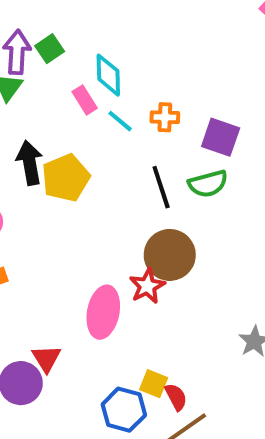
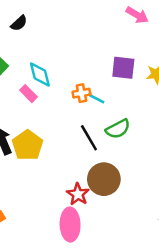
cyan line: (120, 121) -> (96, 98), moved
purple square: (221, 137) -> (123, 68), moved
red star: (147, 286) -> (78, 194), moved

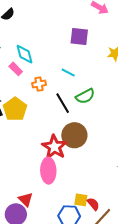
purple square: (123, 68) -> (79, 36), moved
orange cross: (81, 93) -> (39, 84), moved
red star: (78, 194) -> (54, 147), size x1.4

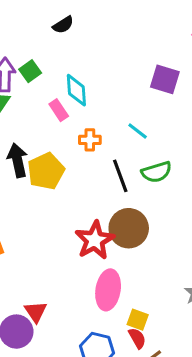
pink ellipse: (48, 171) -> (108, 290), moved
yellow square: (81, 200) -> (138, 320), moved

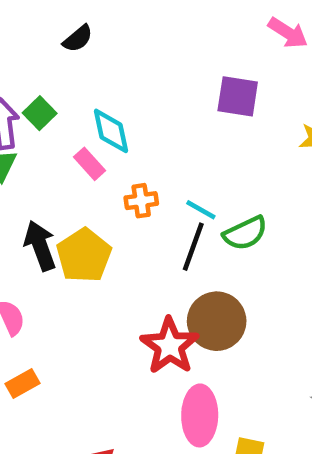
cyan line: (138, 131) -> (201, 210), moved
black line: (120, 176) -> (193, 247), turned 48

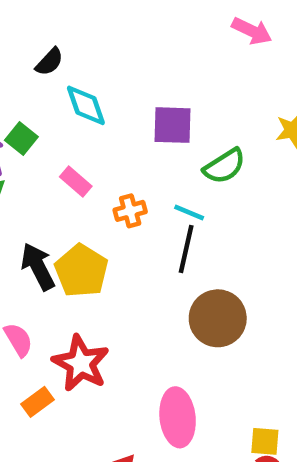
purple square: (238, 96) -> (173, 125), moved
cyan diamond: (111, 131) -> (86, 105), moved
green semicircle: (245, 233) -> (224, 166), moved
red star: (170, 346) -> (81, 363), moved
pink ellipse: (200, 415) -> (178, 417), moved

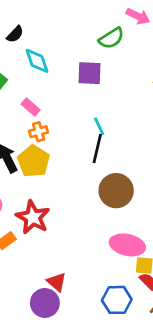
green semicircle: (224, 166) -> (111, 38), moved
orange cross: (130, 211) -> (39, 132), moved
cyan line: (189, 213) -> (99, 126), turned 42
pink ellipse: (178, 417) -> (127, 245), moved, turned -72

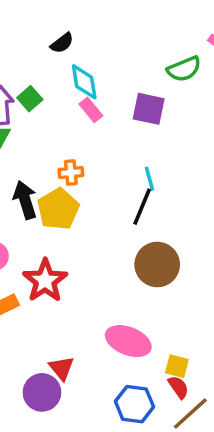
pink rectangle: (31, 107) -> (91, 110), moved
pink ellipse: (127, 245) -> (128, 341), moved

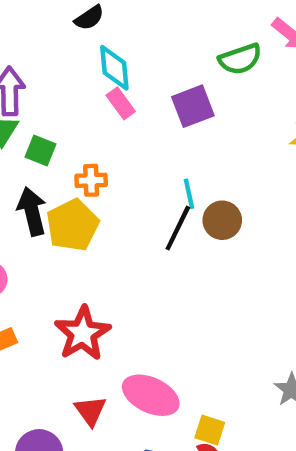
green square: (30, 99) -> (41, 150), moved, turned -30
purple square: (149, 109) -> (193, 106), turned -36
brown circle: (157, 264) -> (222, 220), moved, size x0.7
red star: (45, 281) -> (83, 333), moved
red triangle: (62, 368) -> (90, 411), moved

